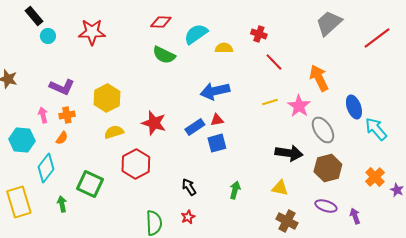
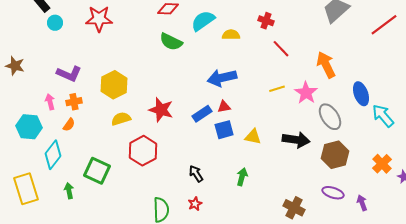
yellow triangle: (280, 188) -> (253, 137), moved

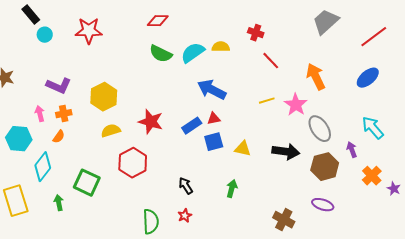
cyan semicircle: (203, 21) -> (193, 53), moved
blue arrow: (222, 78) -> (212, 90), turned 40
blue ellipse: (361, 94) -> (368, 78), moved, turned 70
purple arrow: (362, 203) -> (352, 150), moved

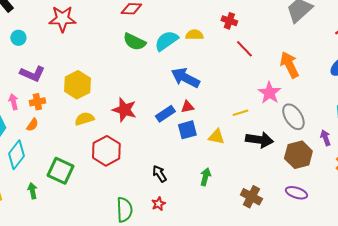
cyan circle: (45, 35) -> (18, 38), moved
yellow line: (267, 101) -> (240, 113), moved
brown cross: (284, 220) -> (251, 197), moved

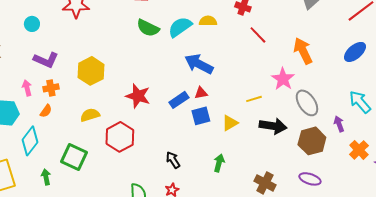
yellow semicircle: (84, 119) -> (90, 115), moved
yellow triangle: (216, 137) -> (230, 123), turned -42

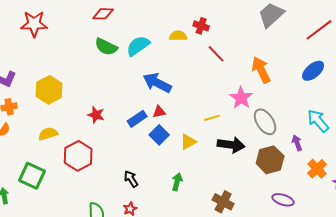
yellow semicircle: (208, 21) -> (178, 36), moved
red star: (138, 96) -> (96, 115), size x0.7
blue square: (201, 116) -> (159, 135), turned -30
purple ellipse: (310, 179) -> (283, 200), moved

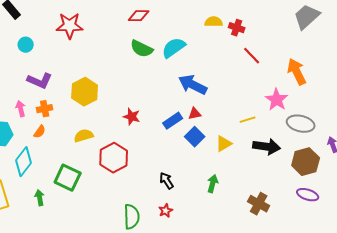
yellow semicircle: (178, 36) -> (214, 22), moved
gray ellipse: (265, 122) -> (301, 124), turned -44
purple ellipse: (283, 200) -> (308, 195), moved

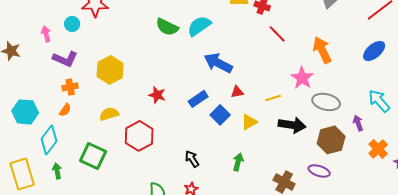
cyan circle: (26, 45) -> (72, 24), moved
pink arrow: (21, 109) -> (46, 34), moved
red triangle: (195, 114) -> (237, 92), moved
purple ellipse: (308, 195) -> (319, 171), moved
green arrow: (40, 198) -> (57, 171), moved

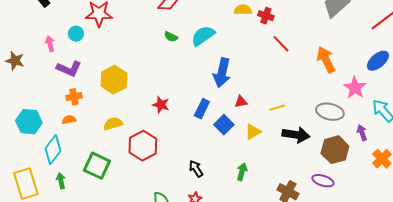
green semicircle: (167, 27) -> (171, 37), size x0.6
blue arrow: (218, 63) -> (222, 73), turned -104
pink star: (302, 78) -> (355, 88), moved
blue rectangle: (198, 99) -> (202, 109), turned -30
orange semicircle: (65, 110) -> (69, 120), turned -136

